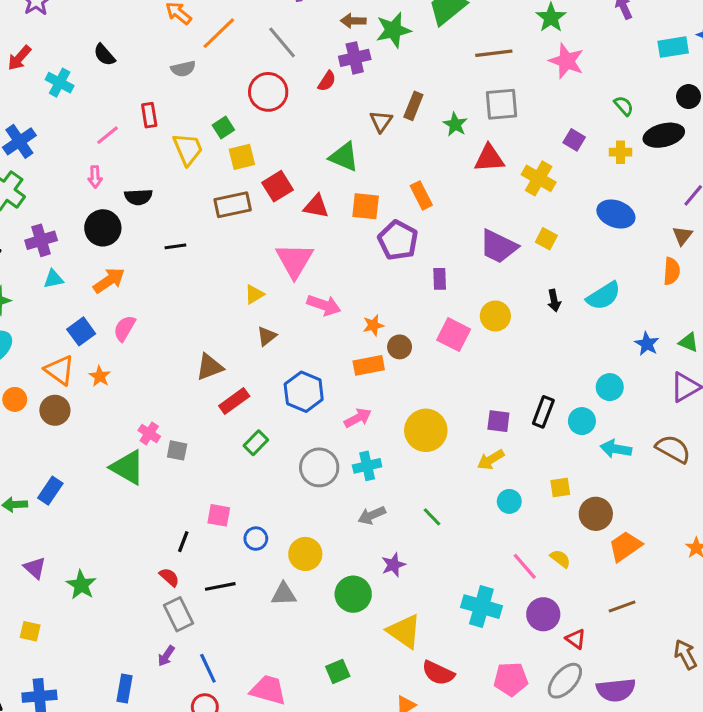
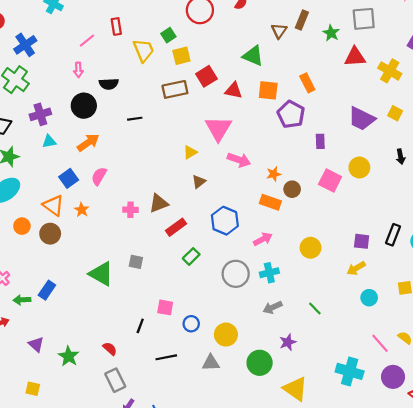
orange rectangle: (369, 365) -> (270, 202), turned 30
yellow circle: (426, 430) -> (311, 248), size x0.7
pink cross: (149, 433) -> (130, 210), moved, turned -32
red semicircle: (169, 577) -> (110, 349), moved
gray rectangle: (179, 614) -> (115, 380), moved

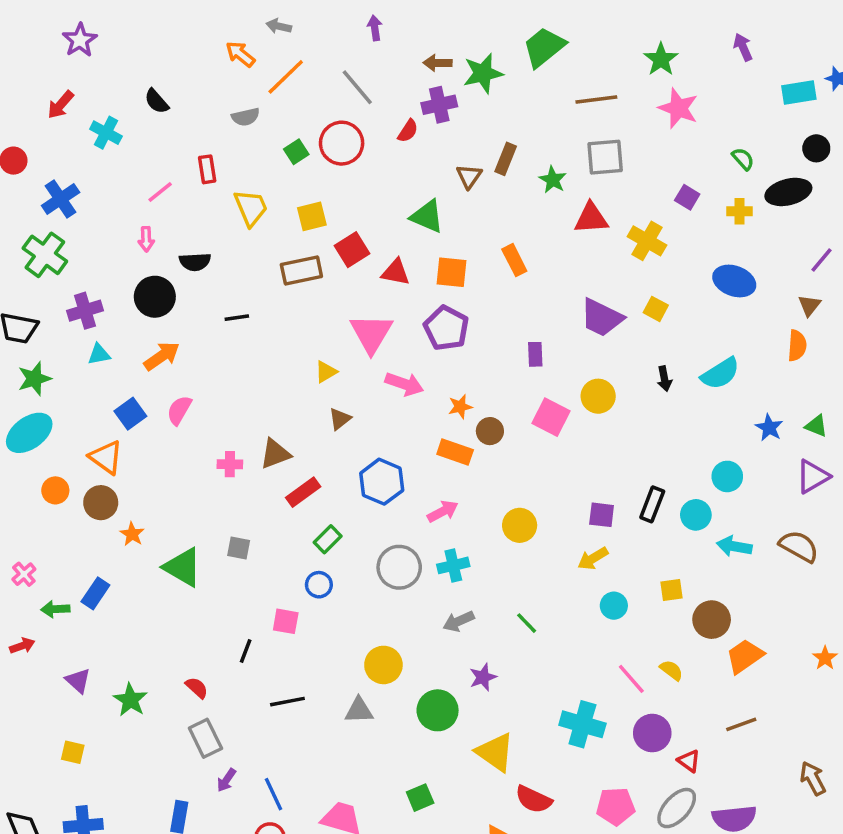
green square: (168, 35) -> (296, 152), moved
purple pentagon: (291, 114) -> (446, 328), moved
orange star: (82, 210) -> (132, 534), moved
blue circle: (191, 324) -> (319, 585), moved

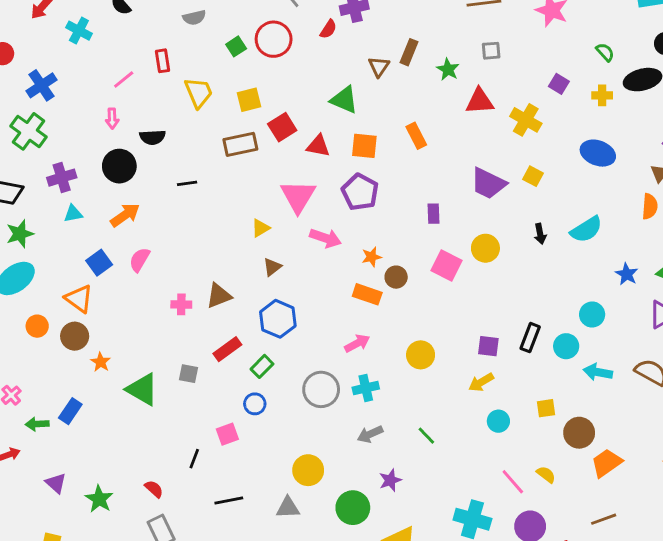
gray square: (605, 157) -> (491, 51), size x0.6
blue hexagon: (382, 482) -> (278, 319), moved
red rectangle: (303, 492) -> (227, 349), moved
pink square: (286, 621) -> (227, 434), turned -30

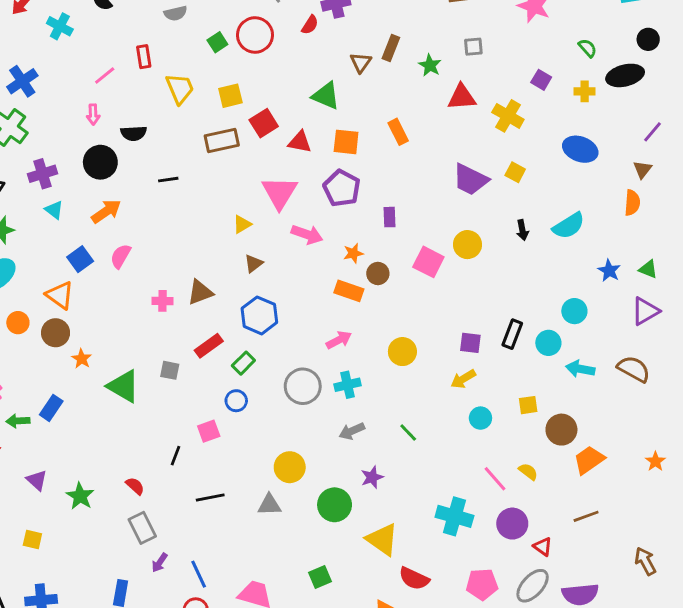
cyan triangle: (73, 214) -> (54, 210), turned 48
purple rectangle: (434, 214) -> (389, 217), moved

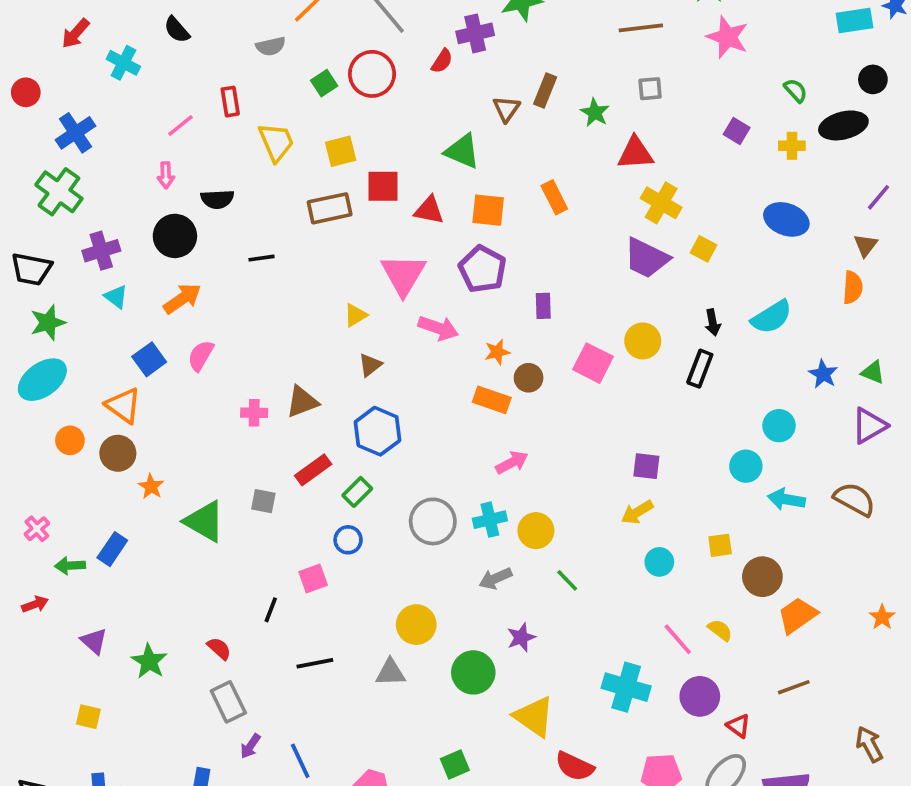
yellow cross: (508, 116) -> (661, 203), moved
red square: (264, 123) -> (383, 186), turned 32
black rectangle: (512, 334) -> (700, 369), moved
pink arrow: (339, 340) -> (512, 462), moved
yellow circle: (402, 352) -> (536, 531), moved

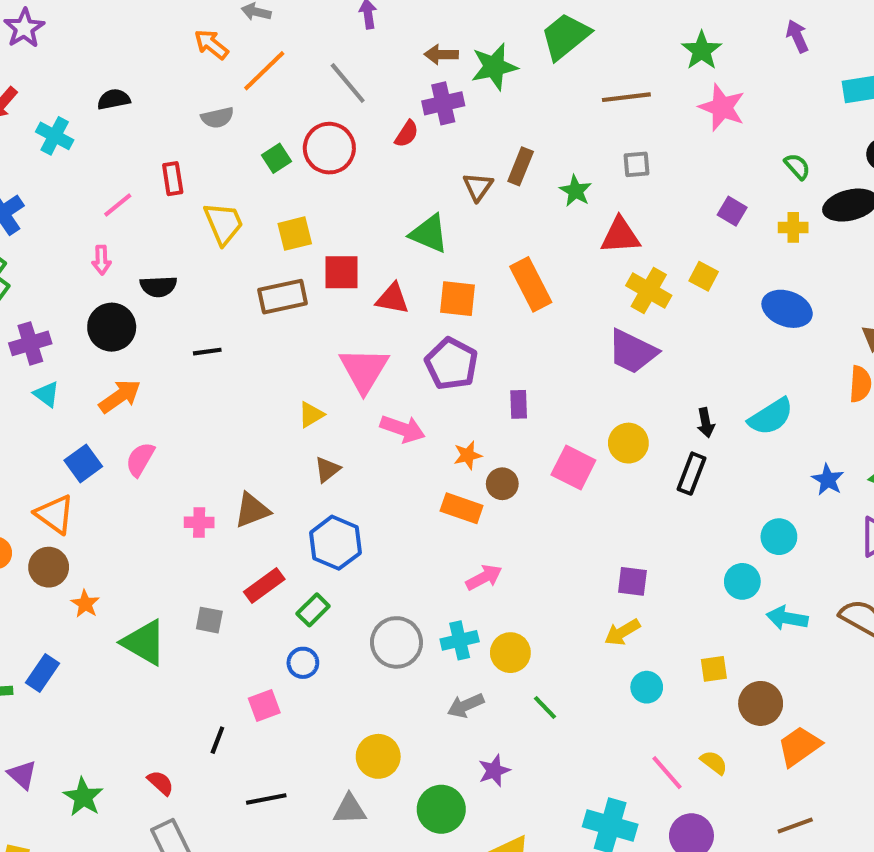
black semicircle: (177, 30) -> (114, 99), turned 120
orange rectangle: (554, 197) -> (531, 284), size x1.4
yellow square: (703, 249) -> (704, 276), moved

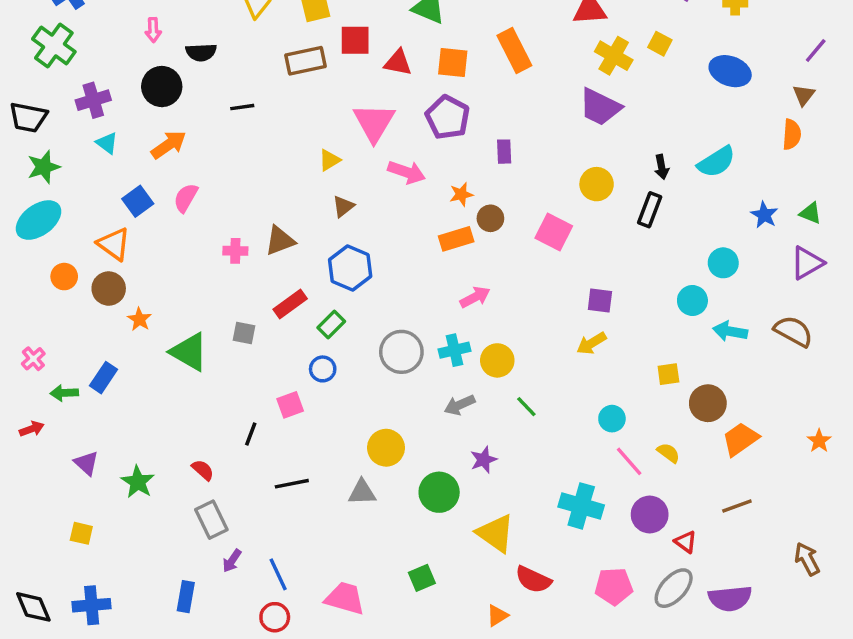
pink square: (573, 467) -> (554, 232), moved
orange rectangle: (462, 508) -> (456, 239), turned -36
cyan circle: (647, 687) -> (612, 419), moved

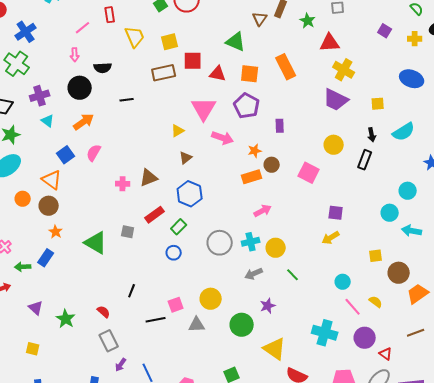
yellow square: (660, 44) -> (378, 104), moved, turned -32
orange star: (139, 319) -> (56, 232), moved
pink square: (290, 405) -> (176, 305), moved

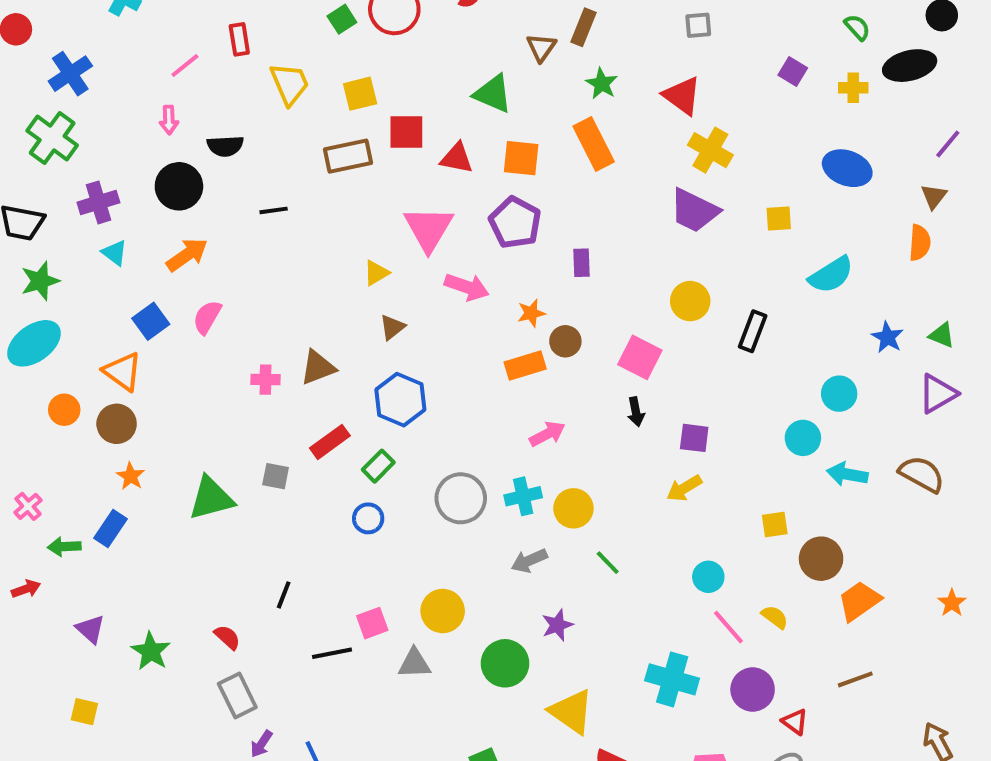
green star: (308, 21) -> (602, 84), moved
red triangle: (330, 43) -> (682, 96), turned 40
black arrow: (372, 135) -> (636, 412), moved
green triangle: (96, 243) -> (211, 498), turned -45

